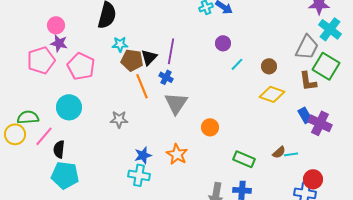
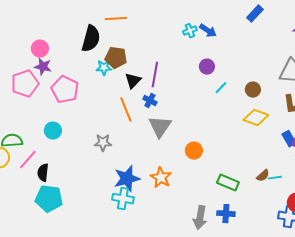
brown pentagon: (132, 60) -> (116, 58), moved
cyan circle: (69, 107) -> (53, 131), size x0.7
blue star: (143, 155) -> (127, 179), size x1.5

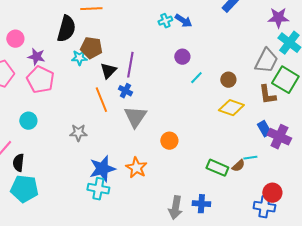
purple star: (43, 67) -> (36, 57), moved
cyan line: (275, 178) -> (250, 158), moved
green rectangle: (228, 183) -> (217, 168), moved

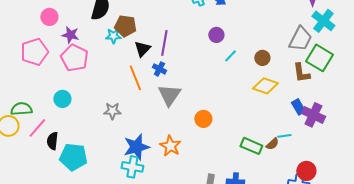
cyan pentagon: (24, 189) -> (73, 157), moved

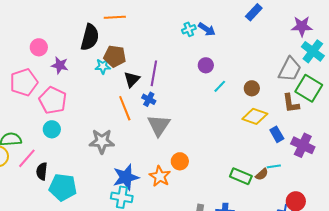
pink pentagon: (74, 58) -> (53, 100), moved
blue rectangle: (298, 107) -> (277, 134), moved
gray star: (112, 111) -> (102, 141), size x1.4
orange circle: (203, 119) -> (180, 161), moved

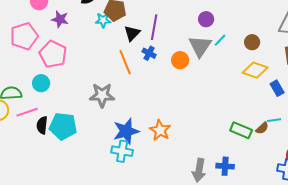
gray triangle: (159, 125) -> (200, 46), moved
cyan circle: (52, 129) -> (41, 83), moved
pink line: (27, 158) -> (27, 112), turned 30
orange circle: (180, 161) -> (180, 60), moved
cyan pentagon: (63, 187) -> (63, 126), moved

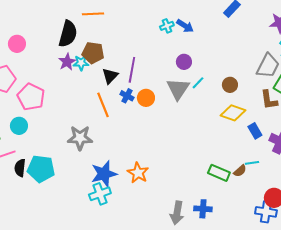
purple star: (60, 19) -> (67, 62), moved, turned 30
orange circle: (180, 60) -> (146, 98), moved
cyan cross: (122, 151) -> (100, 194), turned -30

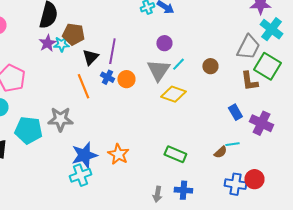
yellow diamond: (233, 113) -> (173, 94), moved
cyan pentagon: (41, 169) -> (28, 130), moved
green rectangle: (219, 173) -> (175, 154), moved
blue cross: (266, 212) -> (235, 184), moved
gray arrow: (177, 213) -> (157, 194), size x0.7

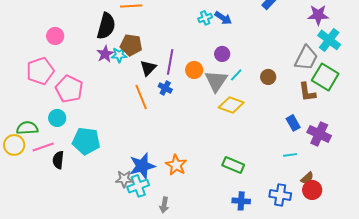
orange circle: (126, 79) -> (194, 70), moved
gray star: (60, 119) -> (124, 179), moved, size x0.7
brown semicircle: (220, 152) -> (307, 178), moved
blue cross: (235, 184) -> (280, 195), moved
gray arrow: (157, 194) -> (164, 205), moved

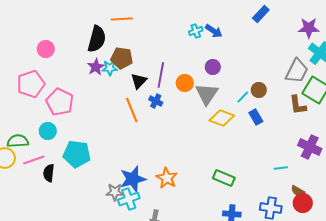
cyan line: (236, 75) -> (243, 97), moved
blue rectangle: (293, 123) -> (256, 117), moved
brown semicircle: (307, 178) -> (298, 191), turned 72

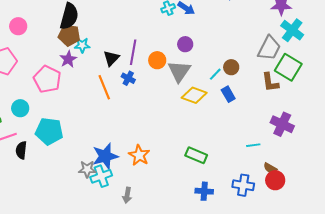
brown pentagon: (122, 58) -> (69, 35), moved
purple star: (96, 67) -> (68, 59), moved
pink pentagon: (60, 102) -> (47, 79), moved

